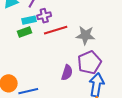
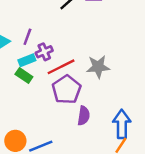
green rectangle: (25, 32) -> (24, 75), turned 64
purple pentagon: (89, 62) -> (67, 90), moved

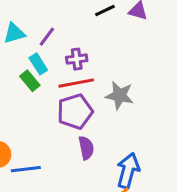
purple cross: (44, 52) -> (77, 59), moved
cyan rectangle: (27, 60) -> (38, 64), turned 63
purple semicircle: (84, 116) -> (86, 148), turned -36

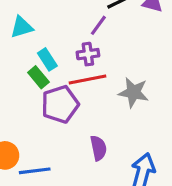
purple line: (47, 37) -> (98, 25), moved
purple pentagon: (75, 112) -> (60, 104), moved

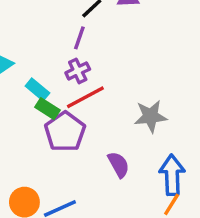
green rectangle: (38, 77) -> (47, 109), moved
gray star: (133, 92) -> (151, 116), moved

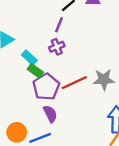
red line: (85, 97) -> (74, 83), moved
purple semicircle: (119, 165) -> (50, 114), moved

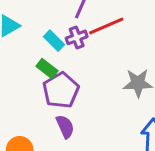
cyan rectangle: (29, 58) -> (54, 41), moved
red line: (74, 83) -> (106, 26), moved

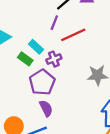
purple cross: (77, 37) -> (54, 59), moved
green rectangle: (47, 69) -> (25, 59), moved

